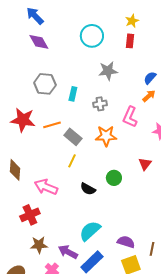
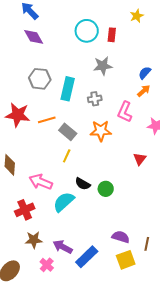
yellow star: (132, 21) -> (137, 16), moved
red rectangle: (130, 41) -> (112, 35), moved
cyan rectangle: (73, 94) -> (68, 89), size x1.6
green circle: (114, 178) -> (106, 189), moved
cyan semicircle: (90, 231) -> (64, 202), moved

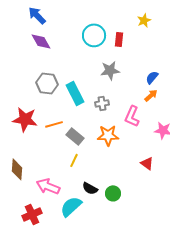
cyan rectangle: (68, 89) -> (75, 93), turned -40
red triangle: (140, 159) -> (147, 163), turned -32

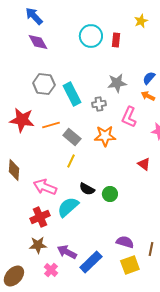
gray star: (110, 70) -> (117, 83), moved
orange arrow: (151, 95) -> (148, 96), turned -112
red cross: (32, 214) -> (40, 217), moved

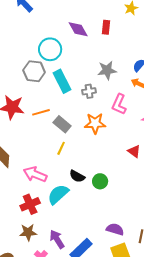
cyan circle: (91, 36) -> (50, 49), moved
purple diamond: (38, 42) -> (78, 29), moved
purple arrow: (67, 252) -> (57, 239), turned 30

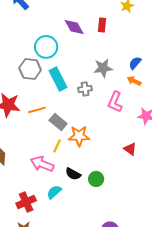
orange star: (95, 123) -> (79, 136), moved
pink arrow: (35, 174) -> (42, 164), moved
cyan semicircle: (58, 194) -> (54, 192), size x0.7

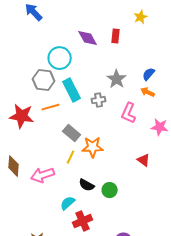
gray star: (103, 68) -> (117, 79), turned -30
orange line: (37, 110) -> (51, 107), moved
pink arrow: (42, 164) -> (43, 175), moved, turned -40
red cross: (26, 202) -> (83, 221), moved

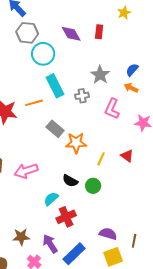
gray hexagon: (44, 80) -> (27, 33), moved
yellow line: (71, 157) -> (101, 159), moved

